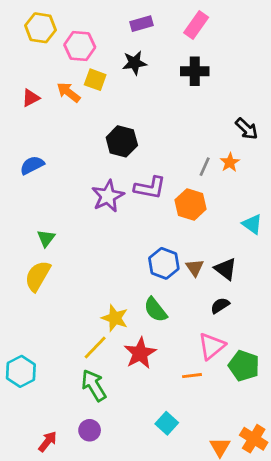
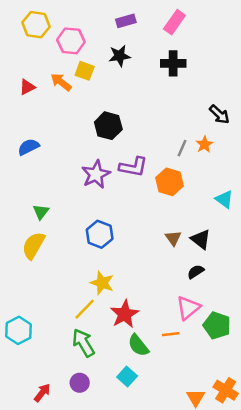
blue hexagon: (164, 263) -> (100, 234), moved
green semicircle: (155, 310) -> (138, 345), moved
cyan square: (167, 423) -> (127, 377), moved

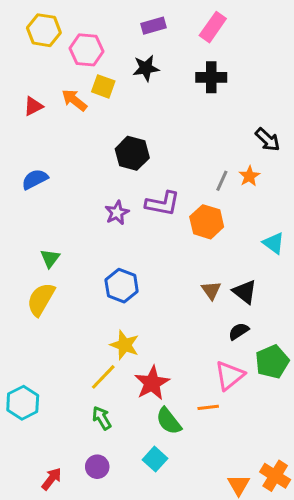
purple star: (96, 174) -> (117, 213), size x0.7
green pentagon: (217, 325) -> (272, 362), moved, turned 30
green arrow: (83, 343) -> (102, 418), size x0.7

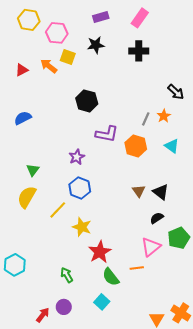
purple star: (117, 213) -> (77, 157), moved
cyan triangle: (274, 243) -> (172, 146), moved
yellow line: (103, 377) -> (58, 210), moved
red arrow: (52, 479) -> (43, 315), moved

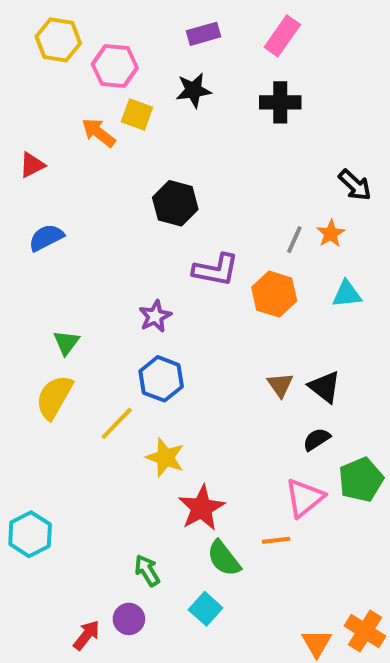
red triangle: (22, 70) -> (32, 165), moved
cyan triangle: (172, 146) -> (347, 294), turned -42
green arrow: (67, 275) -> (147, 571), moved

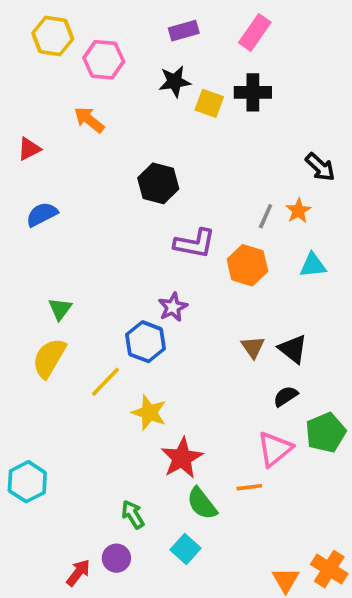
yellow square: (137, 114) -> (209, 103), moved
purple star: (155, 316) -> (173, 307), moved

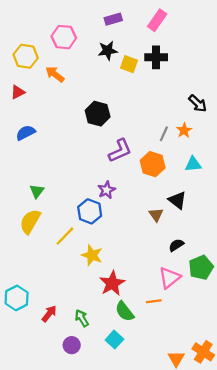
yellow hexagon: (53, 36) -> (26, 56), moved
purple L-shape: (195, 243) -> (120, 151), turned -35
black triangle: (293, 349) -> (177, 200), moved
red arrow: (78, 573) -> (49, 314), moved

